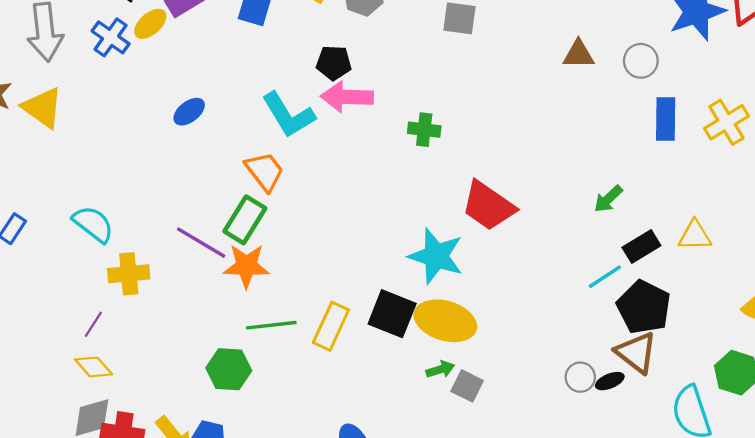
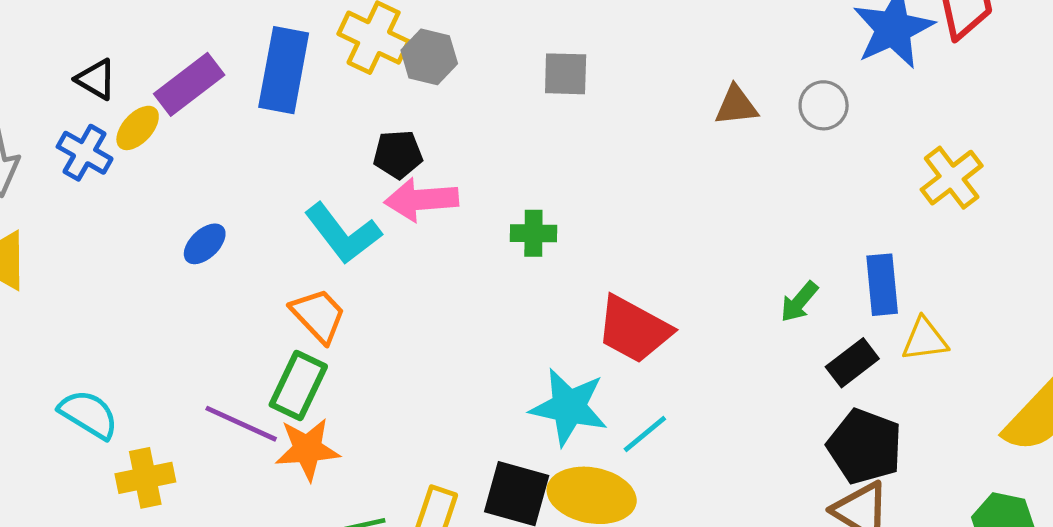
blue rectangle: (666, 119) -> (882, 285), moved
cyan line: (605, 277) -> (645, 434), moved

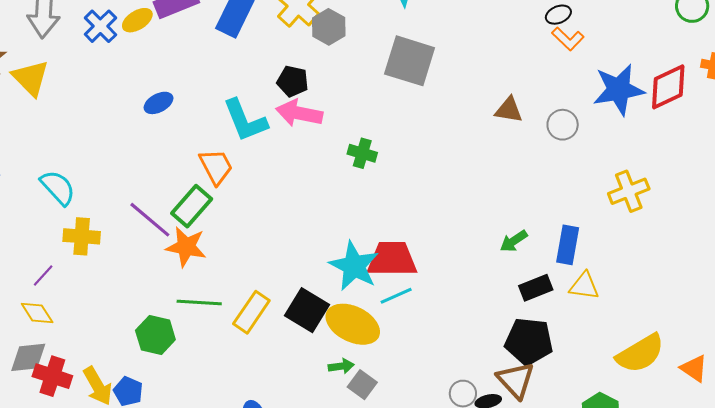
gray square: (566, 74) -> (410, 61), size x1.6
red trapezoid: (634, 329) -> (392, 259), moved, turned 136
black pentagon: (865, 446) -> (529, 341), turned -30

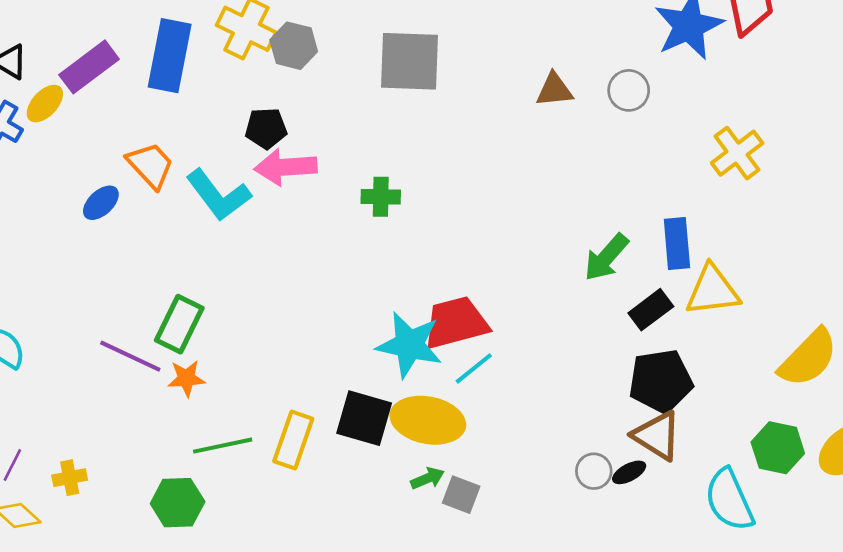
orange trapezoid: (216, 167) -> (150, 165), moved
yellow cross: (82, 236) -> (70, 478), moved, size x0.7
green arrow: (514, 241) -> (606, 257), size x1.4
orange star: (186, 247) -> (186, 378), size x0.7
yellow triangle: (584, 286) -> (713, 291), size x1.4

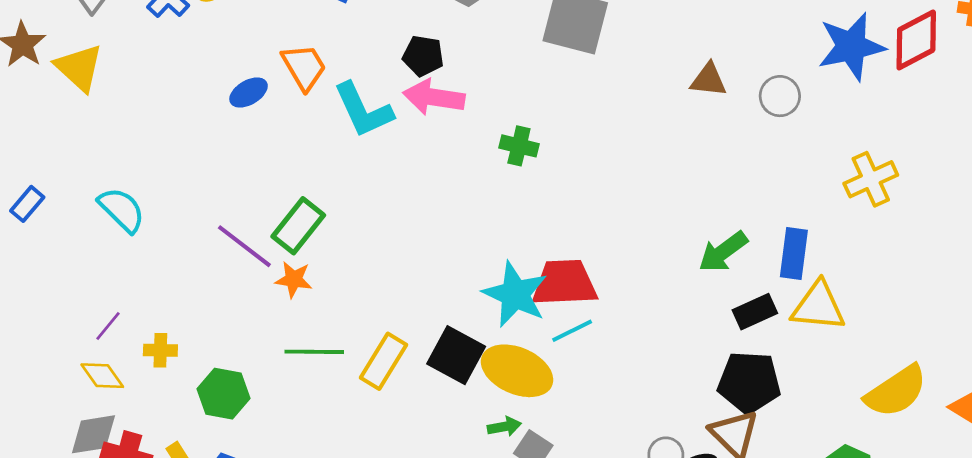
green hexagon: (178, 503) -> (224, 394), moved

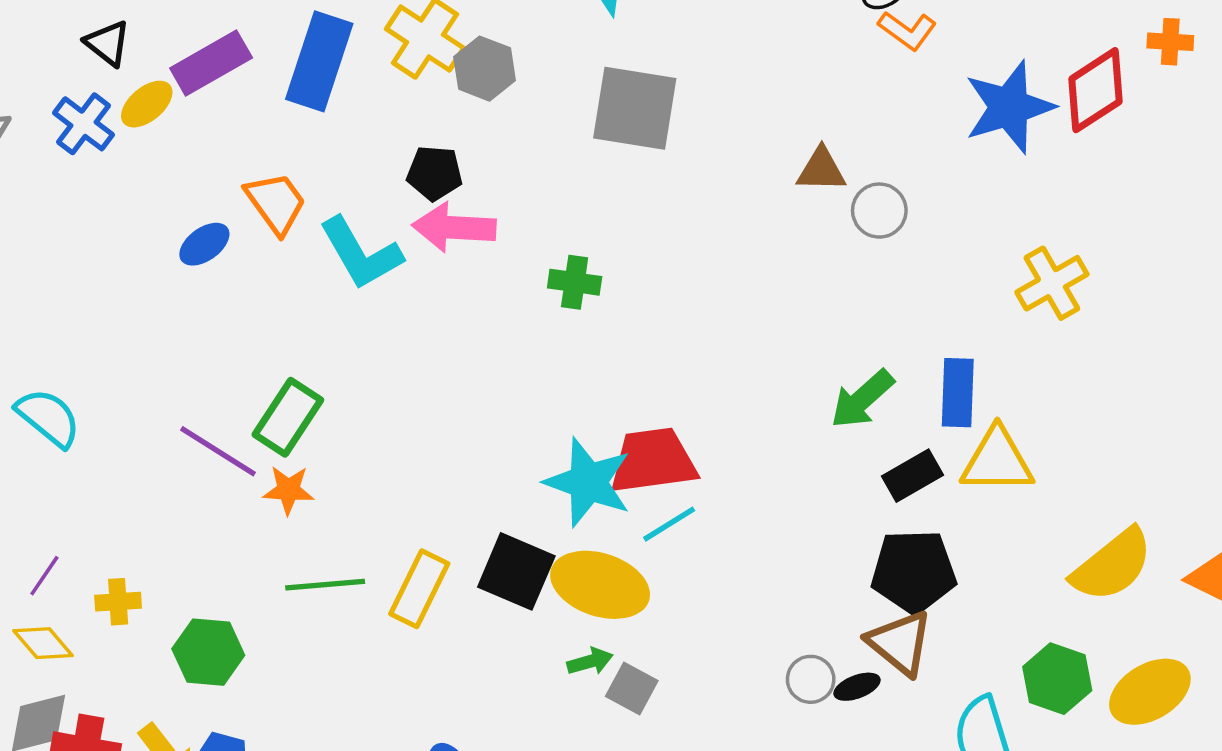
gray circle: (780, 96) -> (879, 211), moved

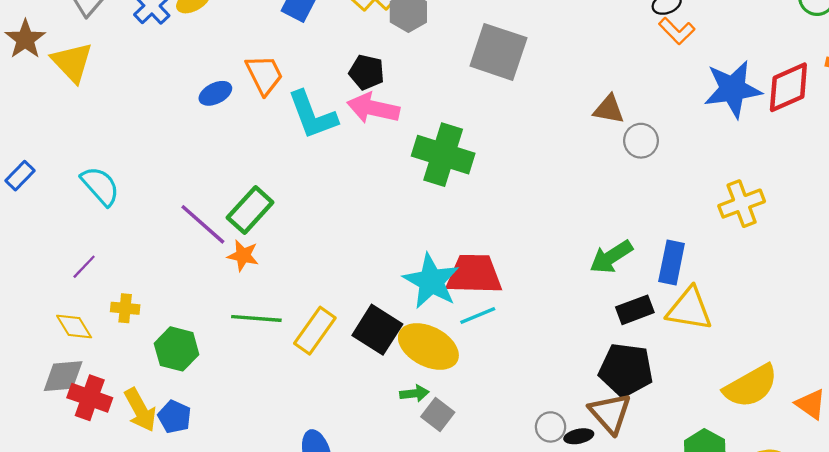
green cross: (575, 282) -> (443, 155), size x1.8
purple line: (44, 576) -> (84, 267), moved

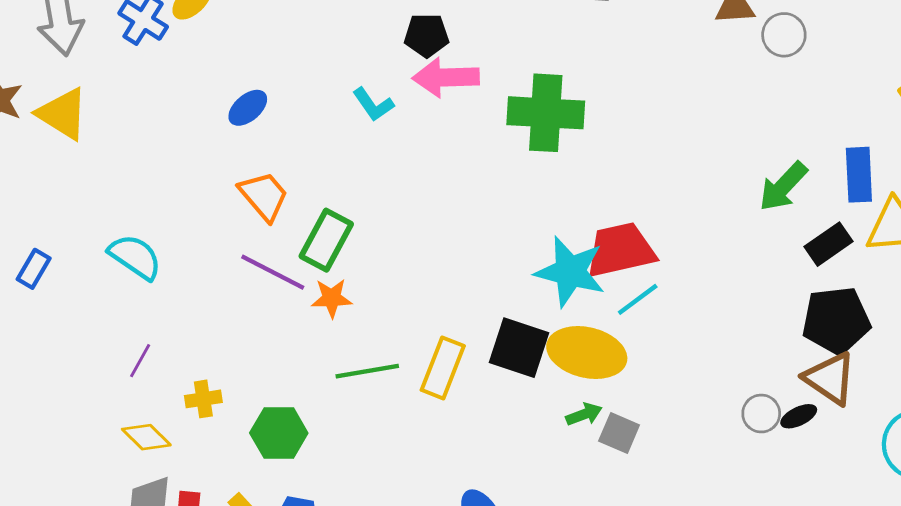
orange trapezoid: (264, 75) -> (264, 196), moved
cyan L-shape: (312, 115) -> (373, 105), size x0.6

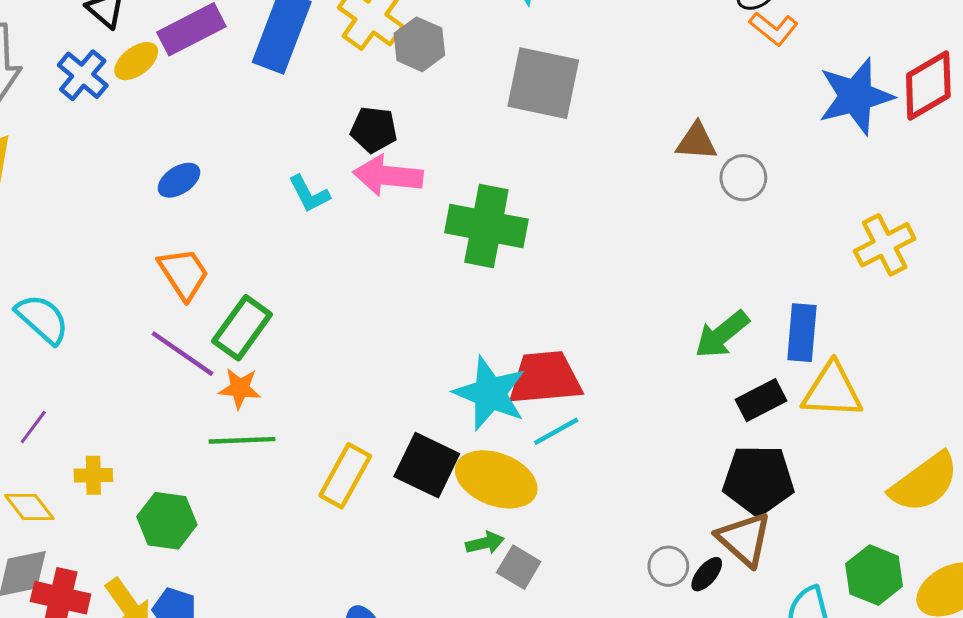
green line: (367, 371) -> (242, 440), moved
black ellipse: (799, 416) -> (707, 574), turned -32

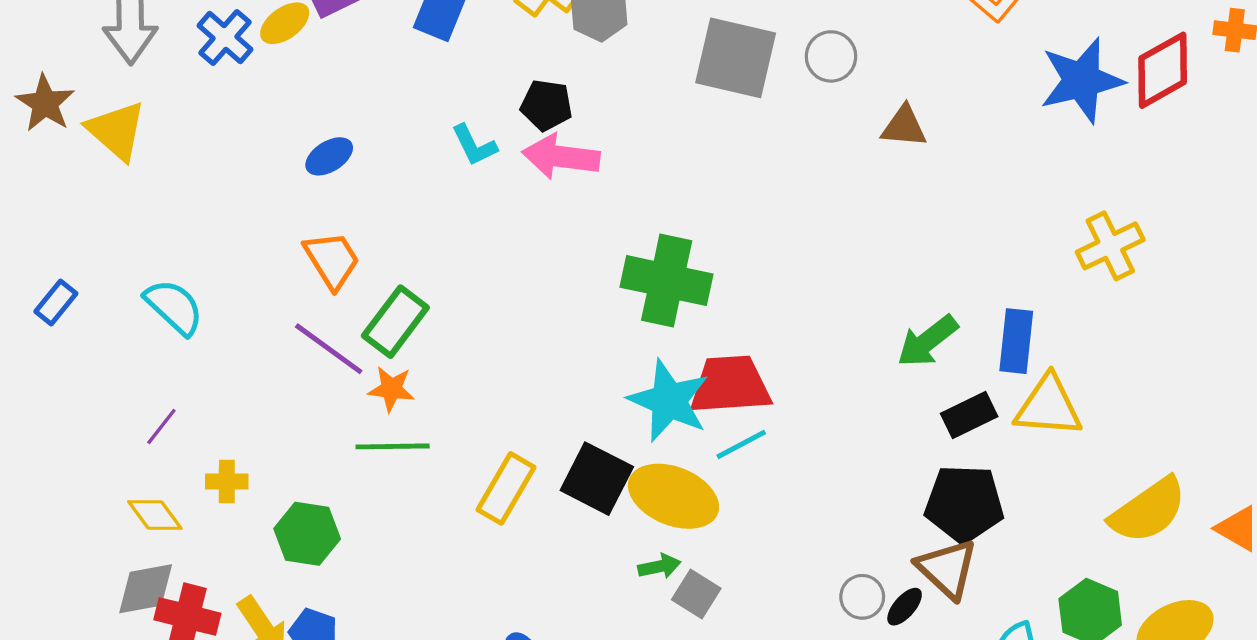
gray circle: (743, 178) -> (831, 56), moved
cyan L-shape: (309, 194) -> (474, 145), moved
green cross: (486, 226) -> (667, 281), moved

